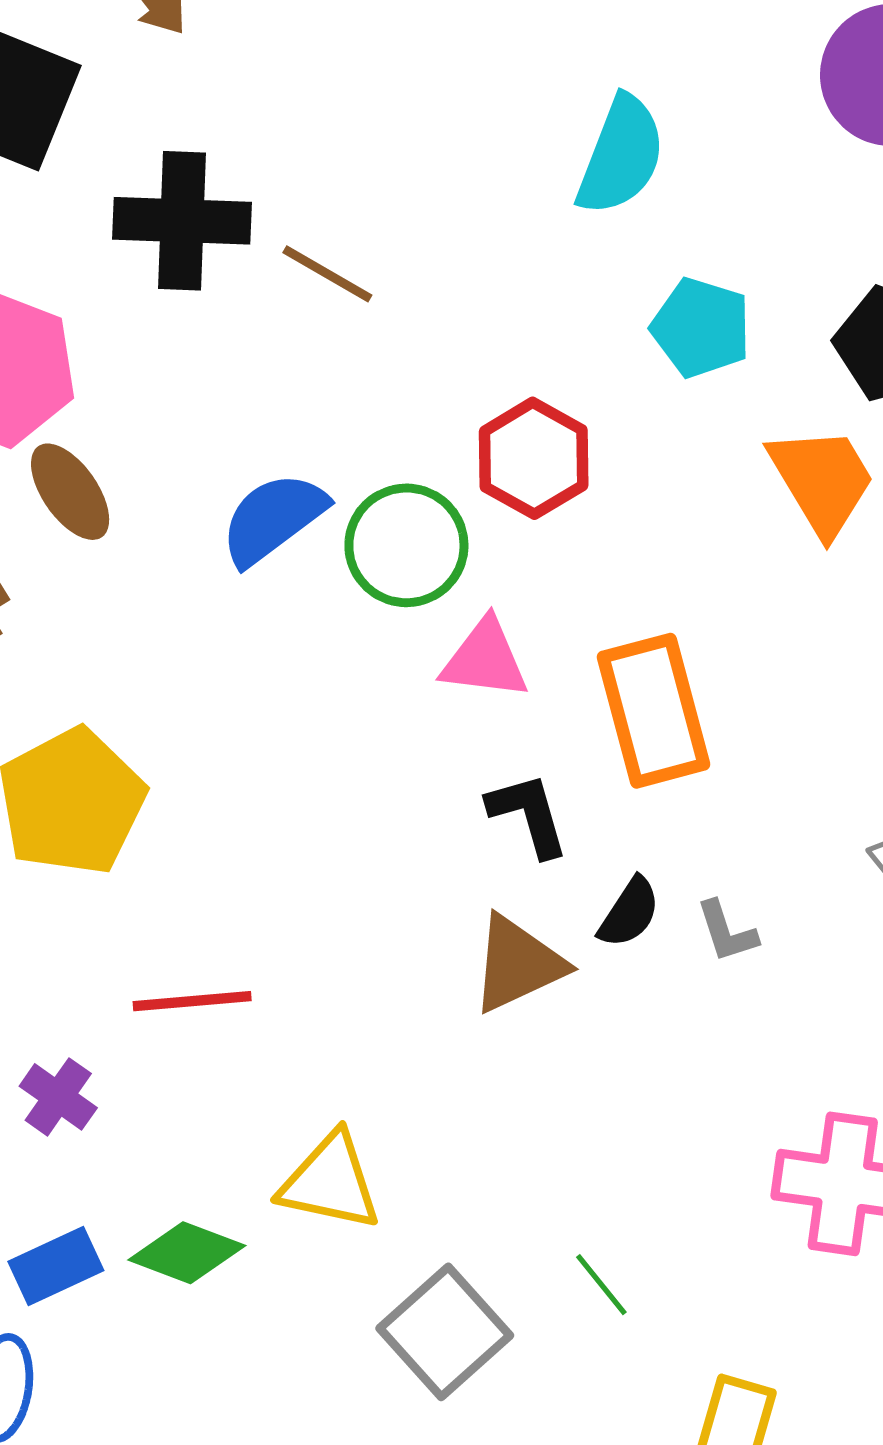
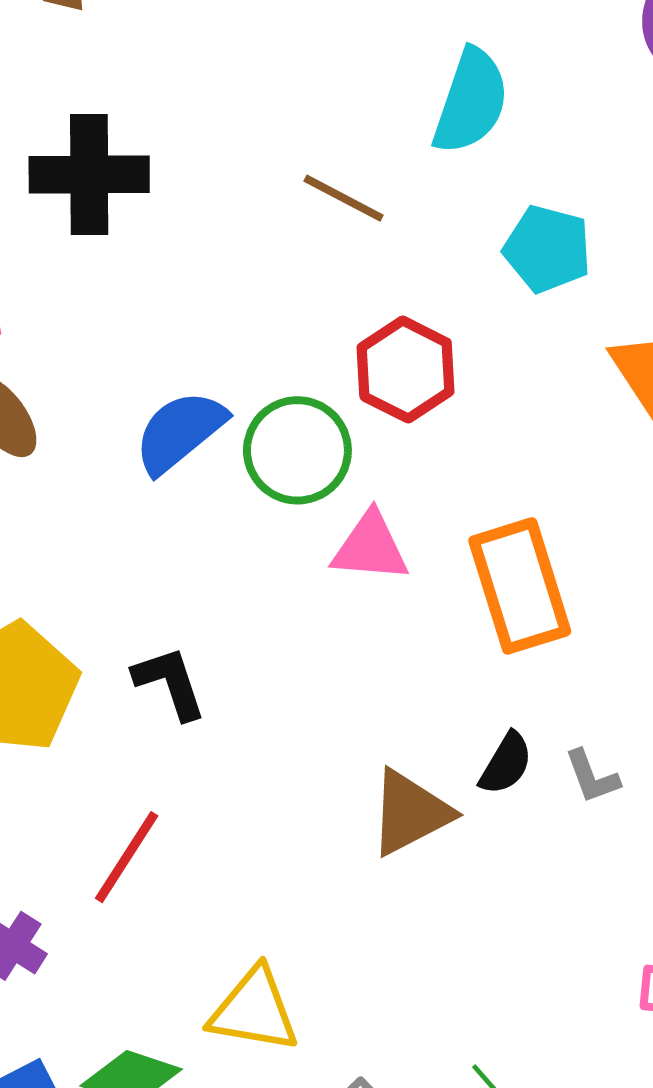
brown line: (327, 274) -> (344, 198), moved
black L-shape: (528, 815) -> (170, 683), moved
red line: (192, 1001) -> (127, 857), turned -50

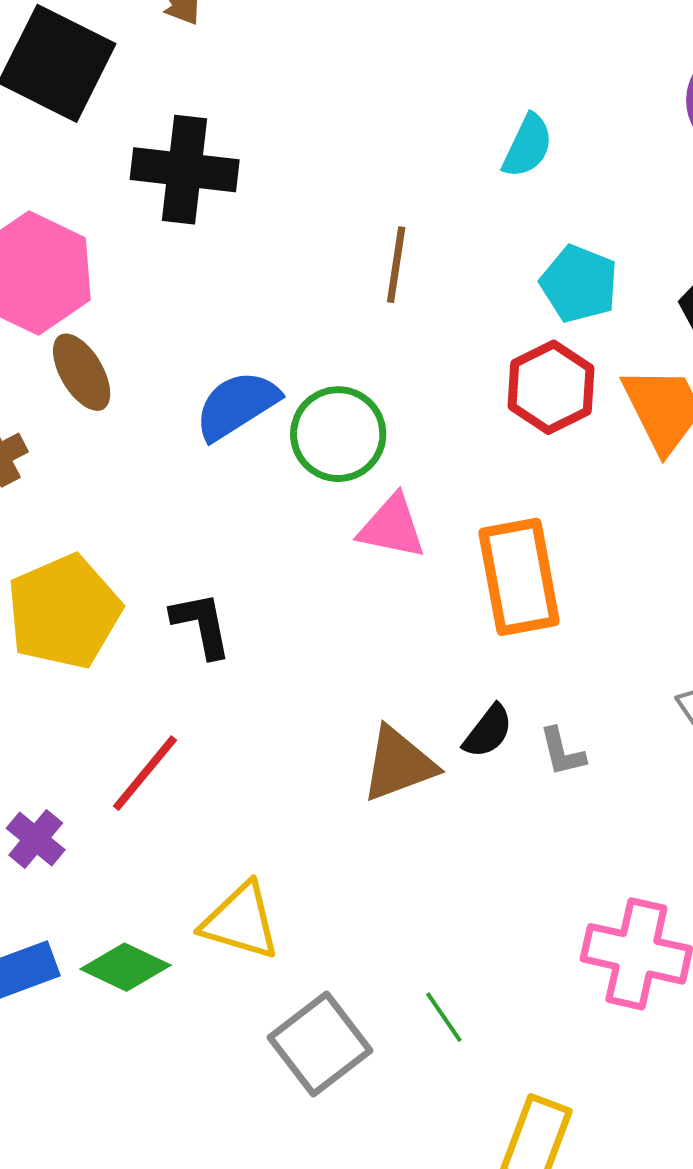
cyan semicircle: (471, 101) -> (528, 146), size x0.7
brown line: (344, 198) -> (396, 265), moved, turned 64
red hexagon: (406, 370) -> (551, 387), moved

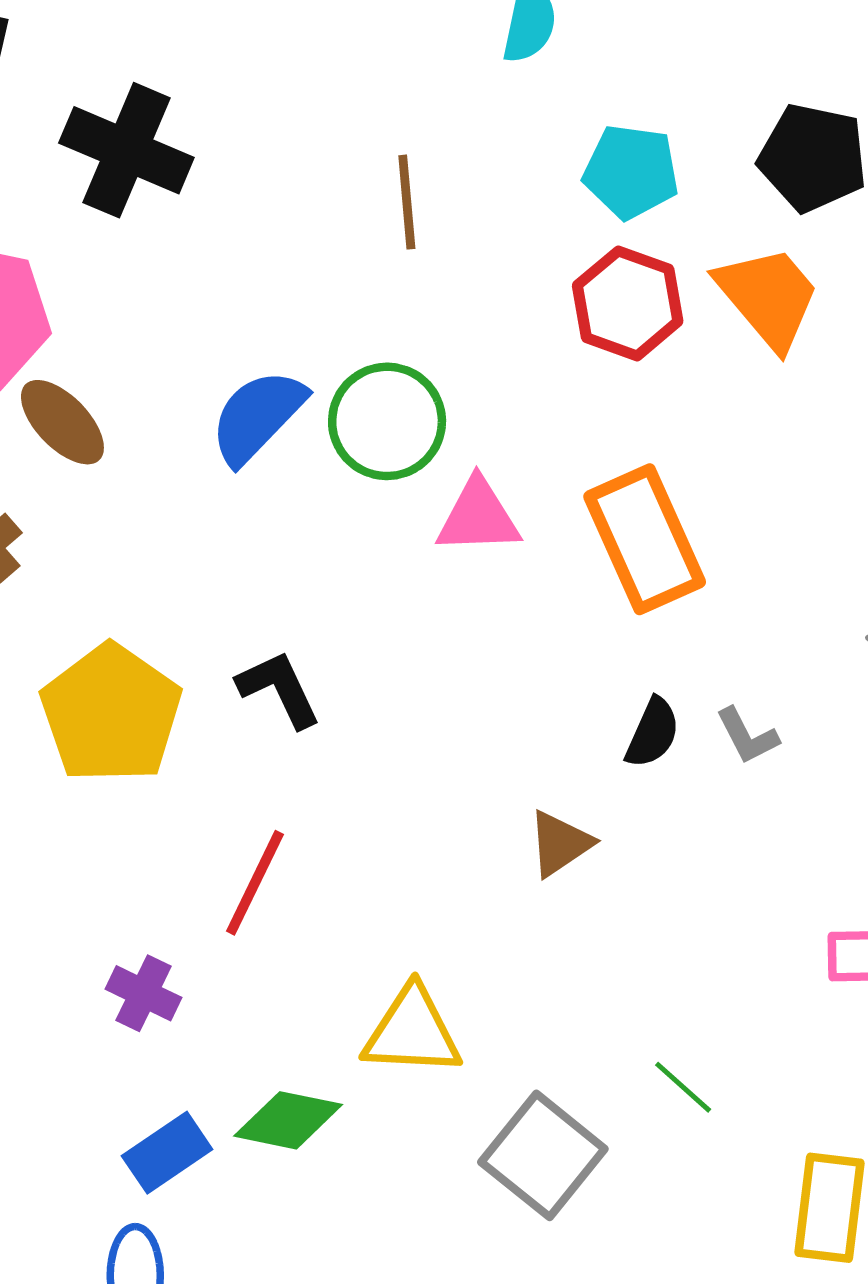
black cross: (185, 170) -> (126, 150), turned 30
brown triangle: (399, 764) -> (560, 844), moved, size x0.7

